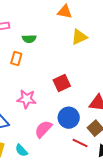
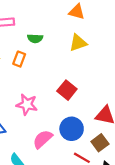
yellow triangle: (79, 37) -> (78, 43), moved
red square: (62, 83) -> (67, 90), turned -30

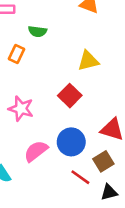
yellow triangle: (78, 43) -> (88, 61), moved

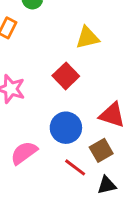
pink semicircle: (36, 151) -> (24, 153), moved

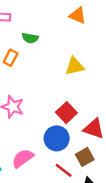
red square: (66, 76) -> (66, 113), moved

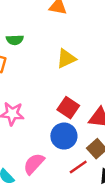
red line: (64, 170) -> (78, 167), turned -60

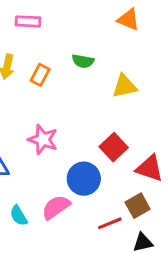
green semicircle: (15, 40) -> (83, 61), moved
blue circle: (64, 136) -> (84, 179), moved

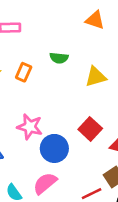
blue circle: (84, 179) -> (54, 148), moved

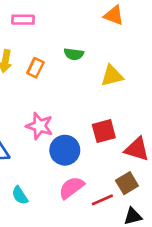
red square: (90, 129) -> (104, 131), turned 30
pink semicircle: (45, 183) -> (71, 188), moved

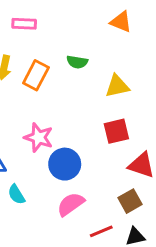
orange rectangle: (35, 68) -> (36, 75), size x1.4
red square: (104, 131) -> (116, 131), moved
cyan semicircle: (20, 195) -> (16, 194), moved
red line: (102, 200) -> (101, 231), moved

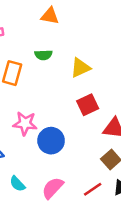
orange triangle: (121, 22) -> (50, 16), moved
cyan semicircle: (16, 194) -> (17, 184), moved
pink semicircle: (71, 204) -> (53, 188), moved

